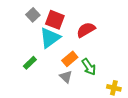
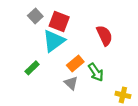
red semicircle: (86, 30) -> (105, 35), moved, turned 96

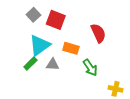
cyan triangle: (54, 41) -> (40, 45), moved
orange rectangle: (75, 64) -> (71, 48), moved, turned 56
gray triangle: (71, 83) -> (53, 64), moved, turned -40

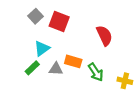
cyan triangle: (40, 45) -> (42, 48), size x0.7
orange rectangle: (71, 48) -> (73, 61), moved
yellow cross: (116, 89) -> (125, 81), moved

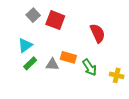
cyan triangle: (42, 48) -> (25, 45), moved

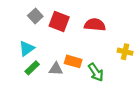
red semicircle: (98, 33) -> (95, 25), moved, turned -60
yellow cross: (117, 75) -> (125, 52), moved

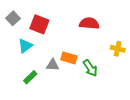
gray square: (35, 16) -> (13, 18), moved
red square: (59, 21) -> (39, 24), moved
green rectangle: (32, 68) -> (30, 77), moved

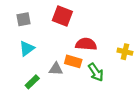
gray square: (13, 18) -> (24, 19), moved, turned 32
red semicircle: (89, 23) -> (86, 44), moved
red square: (39, 24) -> (62, 16), moved

